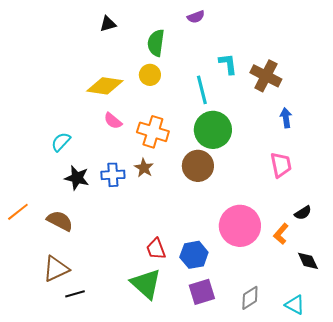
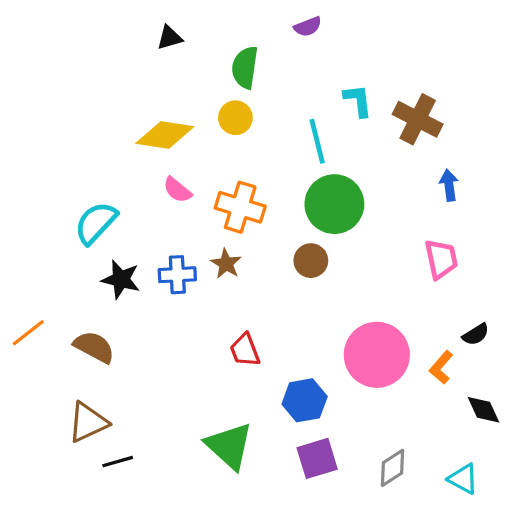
cyan semicircle: (61, 142) -> (96, 223), size x1.4
brown circle: (198, 166) -> (311, 261), size x0.7
red trapezoid: (156, 249) -> (245, 350), moved

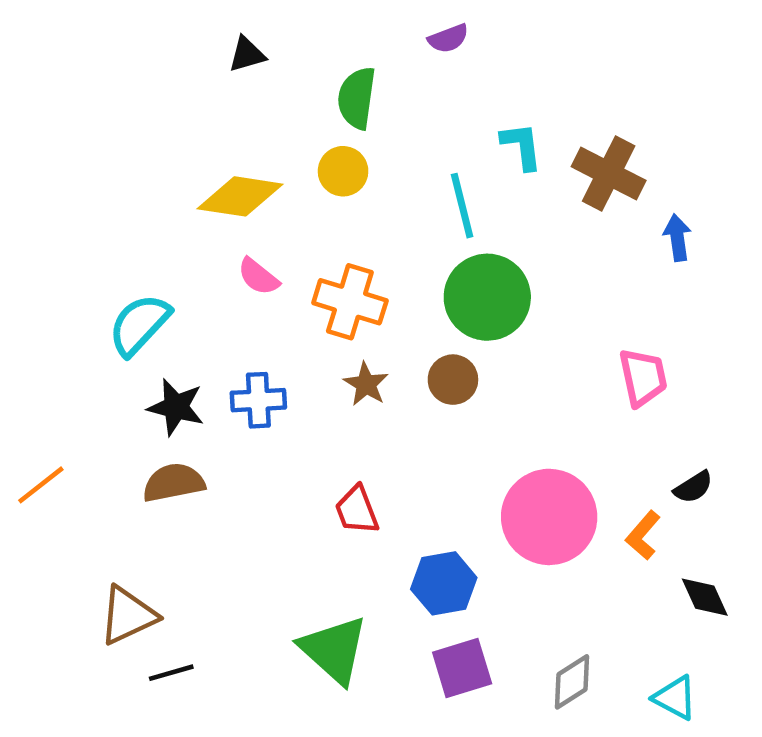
blue arrow: (449, 185) -> (677, 238), moved
brown star: (226, 264) -> (366, 384), moved
brown semicircle: (94, 347) -> (174, 483), moved, turned -39

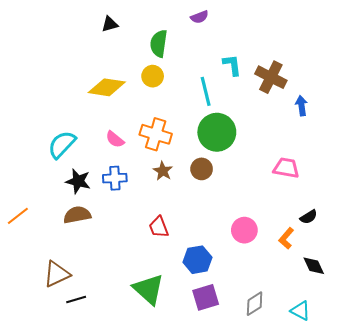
pink semicircle: (258, 277) -> (115, 139), moved
pink trapezoid: (643, 377) -> (286, 168), turned -68
pink circle: (549, 517) -> (244, 230), size x0.6

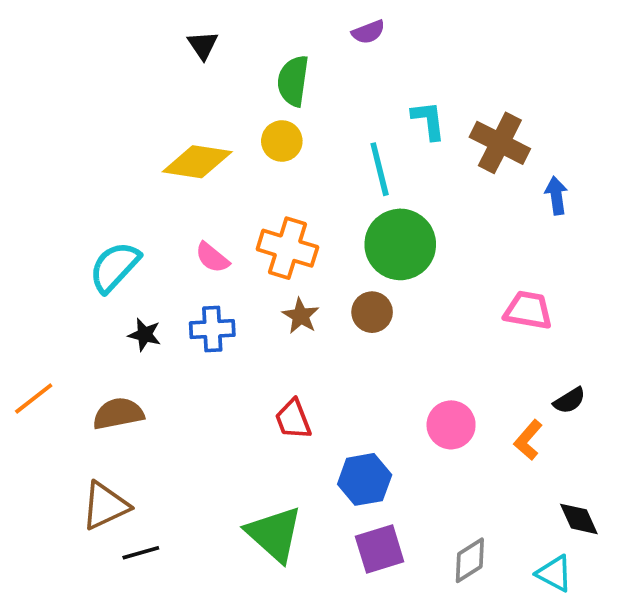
black triangle: (110, 24) -> (203, 45), turned -48
black star: (78, 181) -> (145, 335), size x0.7
brown semicircle: (77, 215) -> (118, 414), moved
black diamond: (314, 266) -> (579, 519), moved

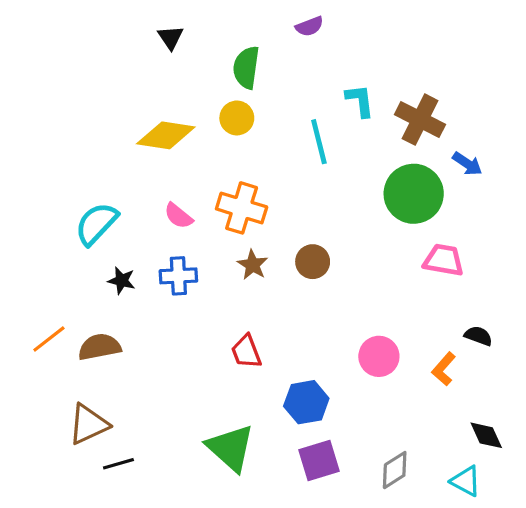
blue arrow: (556, 196) -> (467, 164), turned 132
green circle: (400, 244) -> (414, 194), moved
orange line: (34, 399) -> (49, 339), moved
black semicircle: (569, 400) -> (478, 336), turned -128

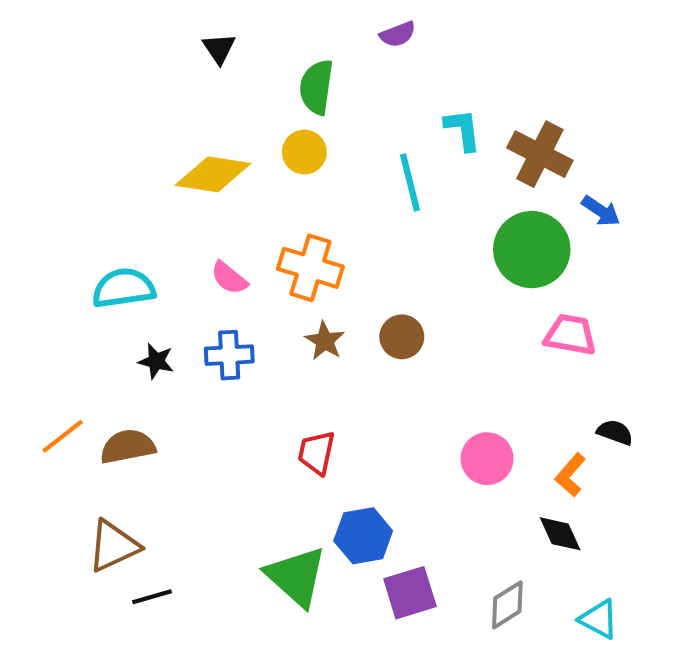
cyan semicircle: (96, 224) -> (124, 288), turned 39
red trapezoid: (246, 352) -> (317, 453), turned 33
blue hexagon: (306, 402) -> (363, 536), moved
black diamond: (486, 435) -> (560, 534), moved

